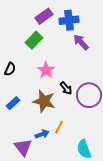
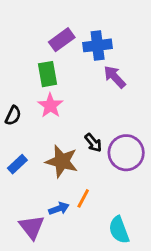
green rectangle: (34, 40) -> (47, 74), turned -54
pink star: (46, 70) -> (50, 106), moved

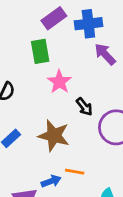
pink star: (50, 106) -> (59, 82), moved
black arrow: (93, 143) -> (84, 107), moved
orange line: (83, 198) -> (75, 172), turned 72

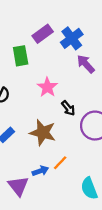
blue cross: (88, 24) -> (72, 38), turned -30
green rectangle: (40, 51) -> (21, 56), moved
orange line: (75, 172) -> (60, 163), turned -56

